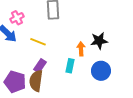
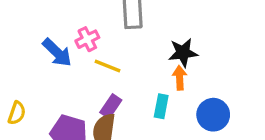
pink cross: (17, 18) -> (87, 39), moved
black star: (99, 41) -> (183, 53), moved

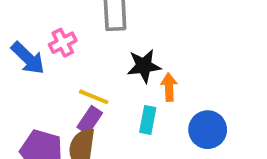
black star: (183, 53) -> (144, 66), moved
yellow line: (107, 66) -> (94, 97), moved

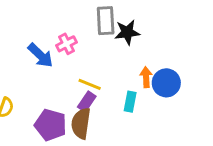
black star: (144, 66) -> (127, 32), moved
blue circle: (208, 130) -> (166, 83), moved

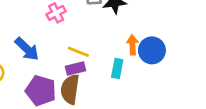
blue arrow: (40, 55) -> (27, 49), moved
purple rectangle: (87, 102) -> (76, 68), turned 42

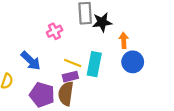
orange arrow: (132, 45) -> (124, 40), moved
cyan rectangle: (117, 68) -> (94, 64), moved, size x1.5

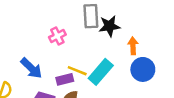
cyan rectangle: (94, 64) -> (101, 72), turned 30
purple rectangle: (70, 77) -> (65, 79), moved

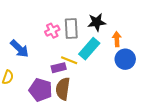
gray rectangle: (91, 16) -> (71, 29), moved
blue arrow: (31, 68) -> (19, 49), moved
cyan rectangle: (101, 72) -> (89, 49), moved

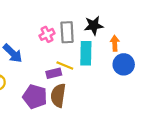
cyan rectangle: (89, 49) -> (86, 53), turned -40

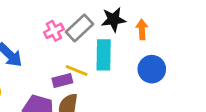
gray rectangle: (67, 32) -> (79, 28), turned 50
orange arrow: (115, 43) -> (142, 29), moved

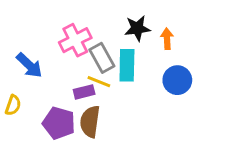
gray rectangle: (79, 28) -> (102, 58), moved, turned -76
pink cross: (54, 31) -> (75, 40), size x1.5

